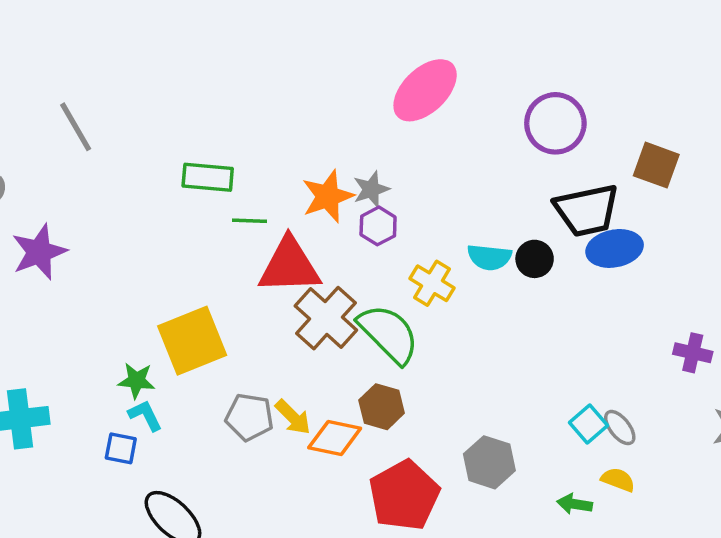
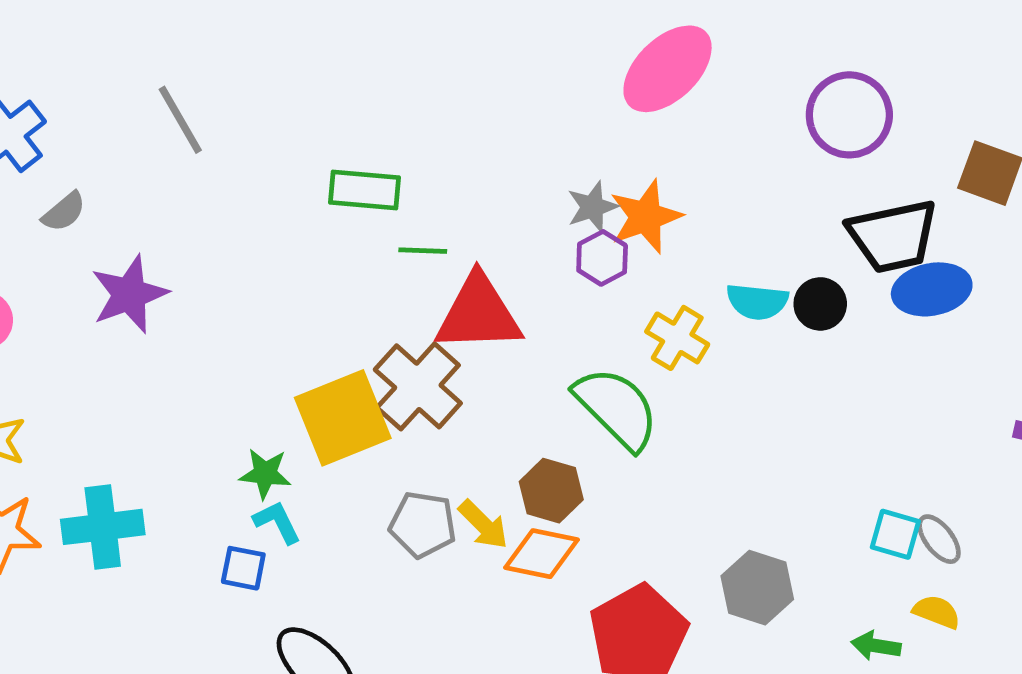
orange star: (328, 196) -> (646, 217), moved
brown cross: (326, 318) -> (418, 386), moved
brown hexagon: (382, 407) -> (551, 491), moved
cyan square: (588, 424) -> (895, 534), turned -33

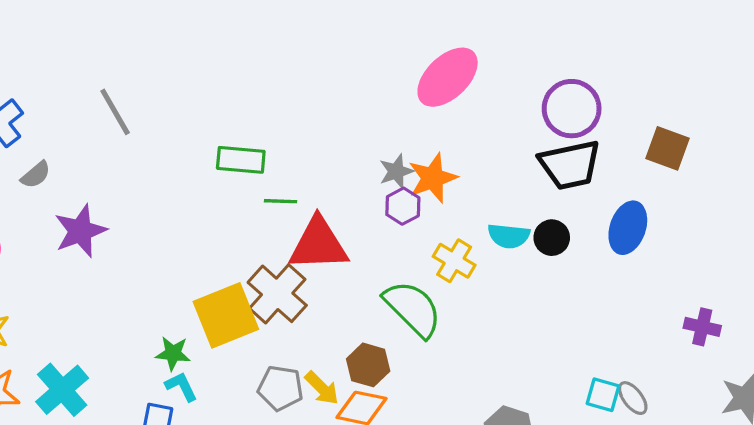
black trapezoid: (893, 236) -> (570, 165), moved
blue ellipse: (932, 289) -> (628, 228), turned -60
cyan cross: (103, 527) -> (62, 390), turned -34

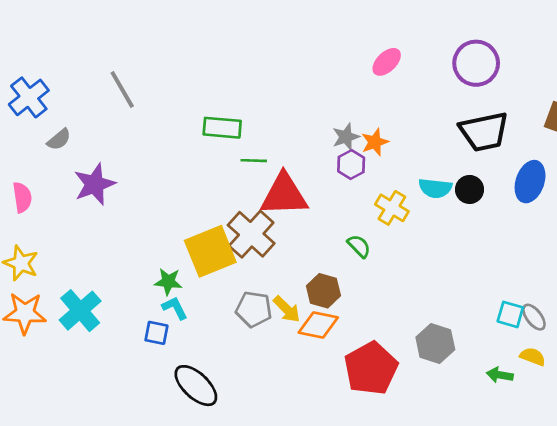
pink ellipse: (448, 77) -> (387, 62), size x0.6
purple circle: (572, 109) -> (476, 63), moved
orange star: (433, 178) -> (375, 142), size x0.7
green semicircle: (413, 309) -> (359, 246), size x0.5

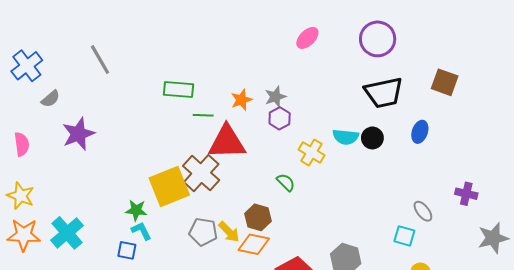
orange star: (375, 142) -> (241, 100), moved
blue ellipse: (530, 182) -> (420, 132), size x0.7
gray ellipse: (534, 317) -> (423, 211), moved

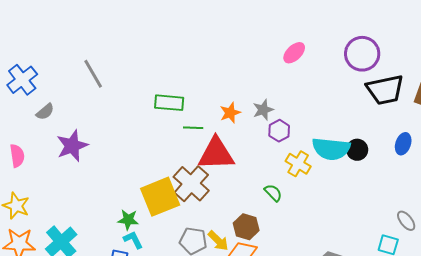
black trapezoid: (384, 93) -> (385, 90), moved
purple hexagon: (280, 118) -> (279, 131), moved
cyan semicircle: (346, 137) -> (331, 149), size x1.5

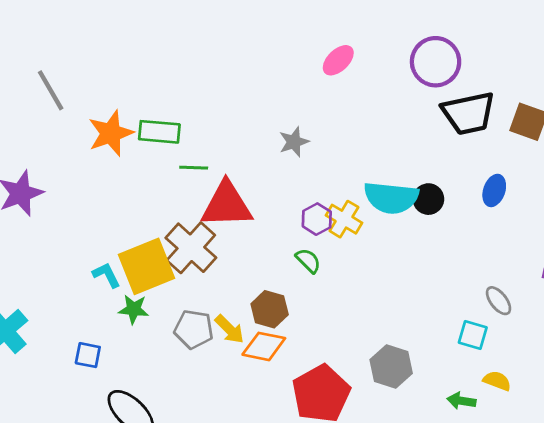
orange star: (230, 113) -> (111, 133), moved, size x1.5
purple hexagon: (279, 131) -> (317, 219), moved
green star: (128, 220) -> (134, 309), moved
cyan L-shape: (133, 240) -> (106, 275), moved

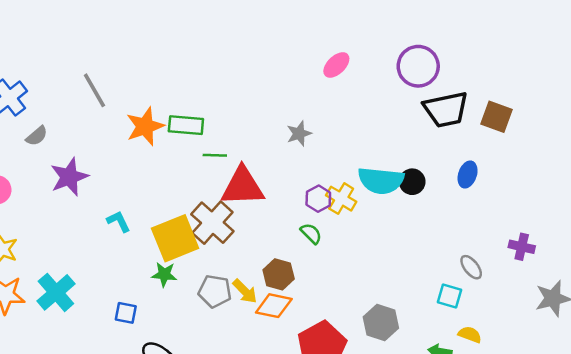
cyan L-shape: (106, 275) -> (119, 221), moved

